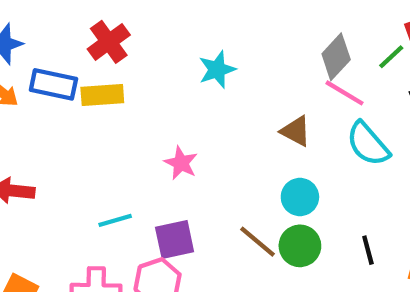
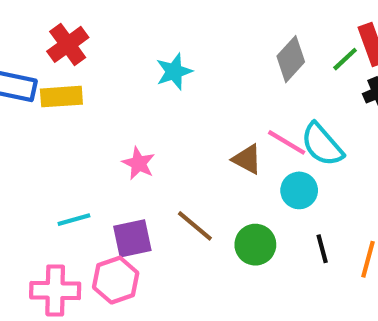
pink line: (345, 93) -> (287, 142), moved
brown triangle: (296, 131) -> (247, 159), moved
cyan circle: (300, 197) -> (299, 190), moved
brown line: (257, 242) -> (195, 226), moved

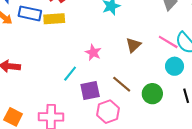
brown triangle: (247, 159) -> (133, 45), moved, turned 49
cyan line: (74, 220) -> (70, 74), moved, turned -35
pink hexagon: (116, 280) -> (108, 112), moved

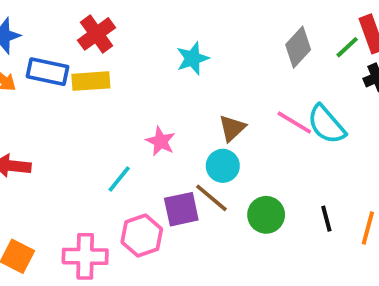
cyan circle: (175, 66) -> (223, 166), moved
purple square: (90, 91) -> (181, 209), moved
pink hexagon: (108, 112) -> (142, 236), moved

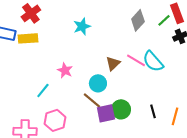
brown triangle: (232, 128) -> (113, 63), moved
purple square: (181, 209) -> (106, 113), moved

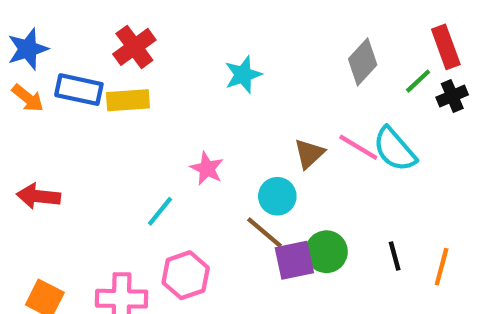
green line: (164, 20) -> (418, 81), moved

